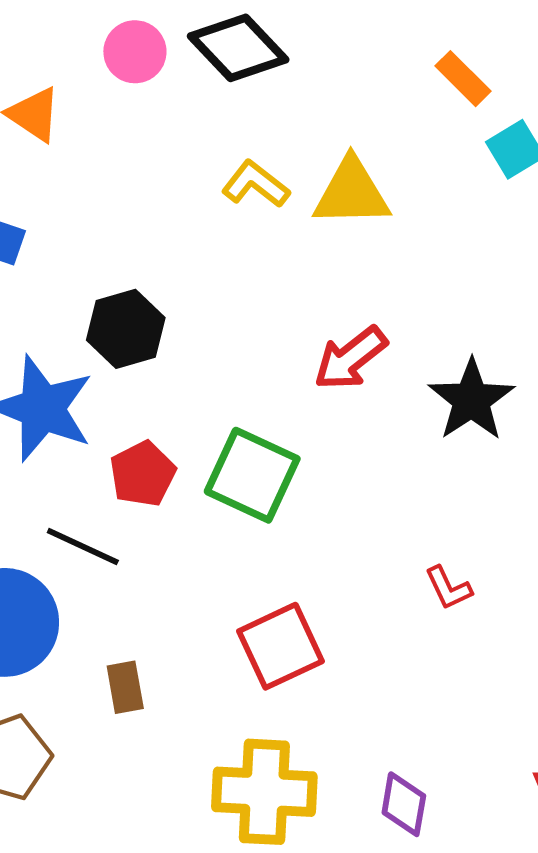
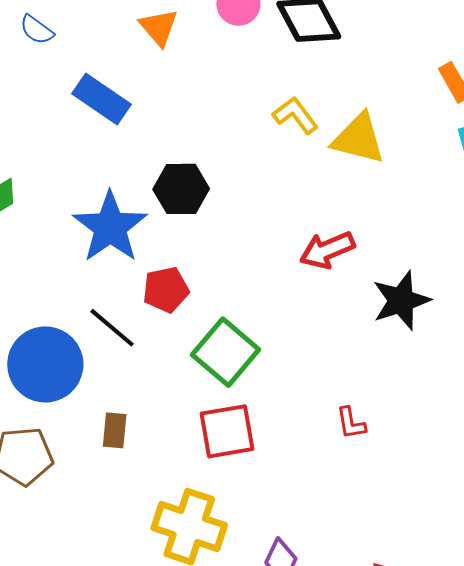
green square: (252, 475) -> (226, 352), moved

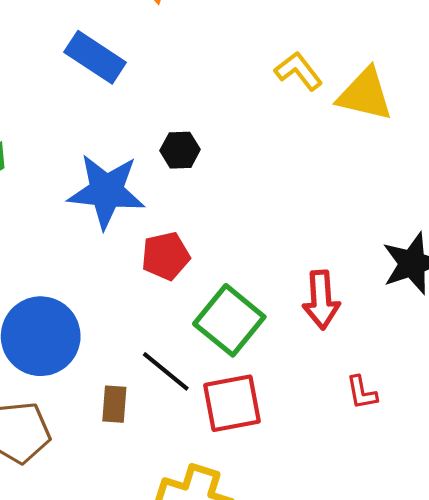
black hexagon: (181, 189) -> (180, 150), size x0.7
blue star: (110, 227) -> (106, 191), turned -30
red arrow: (327, 250) -> (321, 300), moved, turned -70
black line: (112, 328) -> (166, 371), moved

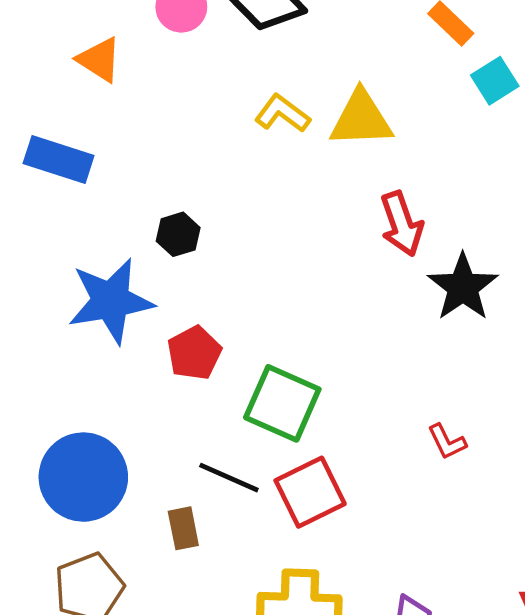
red arrow: (321, 300) -> (402, 224), moved

